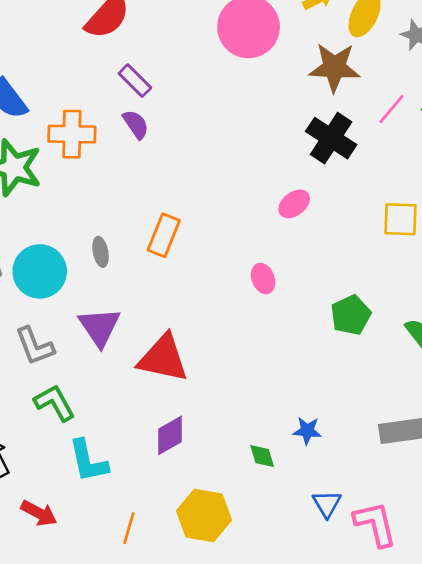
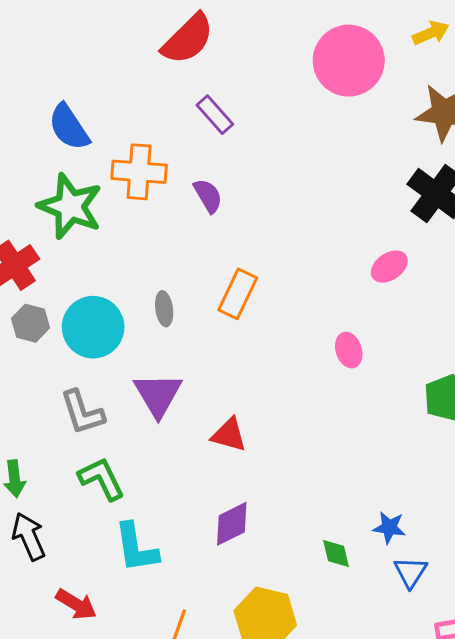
purple semicircle: (136, 124) -> (208, 196), moved
red triangle: (163, 358) -> (229, 435), size x0.6
blue triangle: (327, 504) -> (410, 572), moved

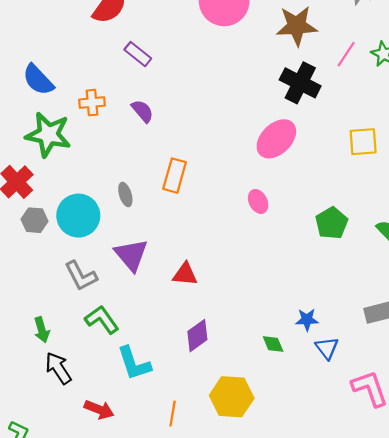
orange cross: (139, 172) -> (92, 103), size x0.7
pink ellipse: (389, 267) -> (276, 139), size x1.6

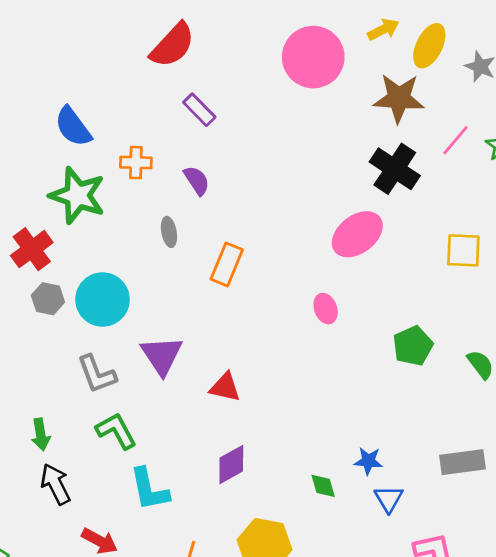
gray ellipse: (125, 194) -> (169, 232), moved

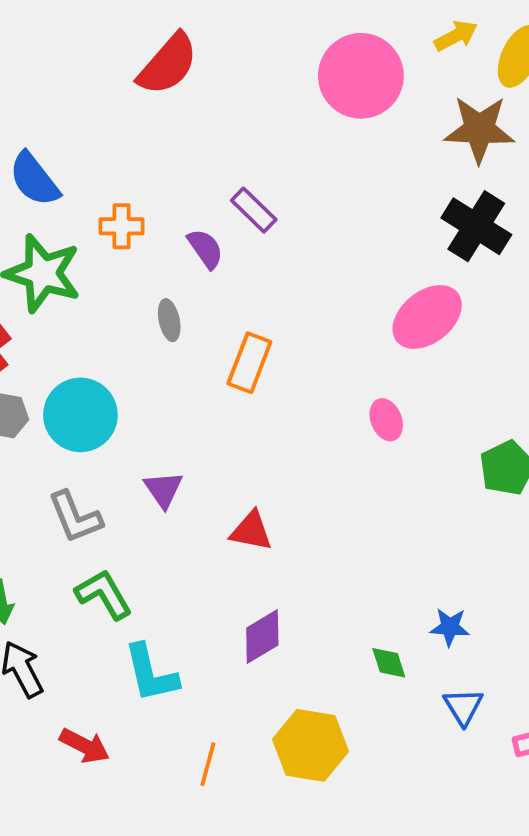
purple rectangle: (199, 110) -> (254, 210), moved
purple triangle: (162, 355) -> (163, 490), size x0.7
blue triangle: (389, 499) -> (463, 707), moved

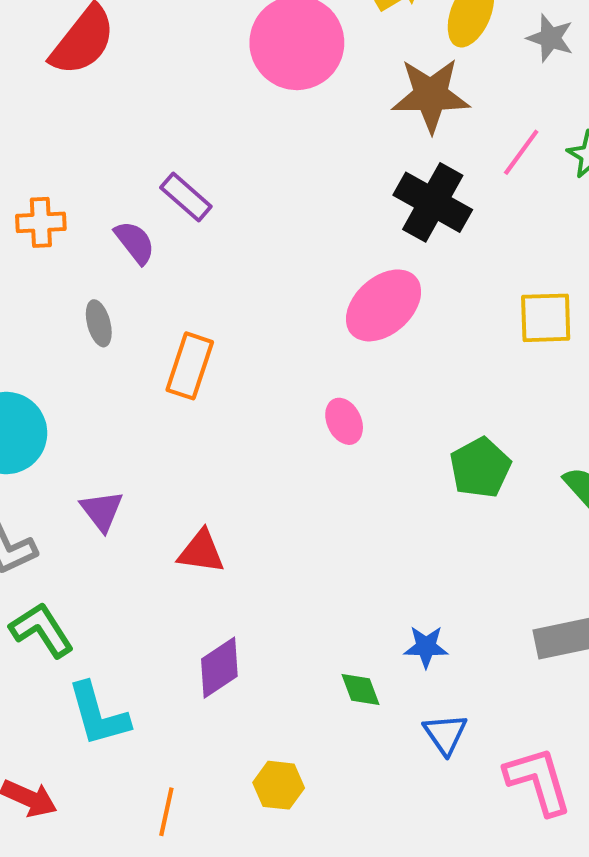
yellow hexagon: (310, 745) -> (279, 785), size x0.6

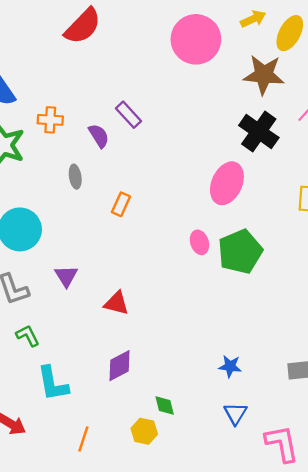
pink ellipse: (384, 305) -> (227, 183), turned -30
orange rectangle: (190, 366) -> (121, 204), size x0.7
green pentagon: (480, 468) -> (240, 252), moved, size x1.4
green L-shape: (42, 630) -> (28, 336), size x0.7
green diamond: (361, 690) -> (165, 405), moved

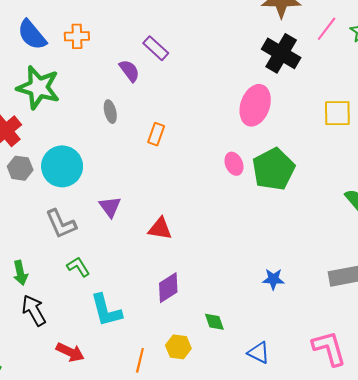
orange cross: (50, 120) -> (77, 36), moved
blue triangle: (235, 414) -> (259, 353), moved, turned -30
yellow hexagon: (144, 431) -> (178, 347), moved

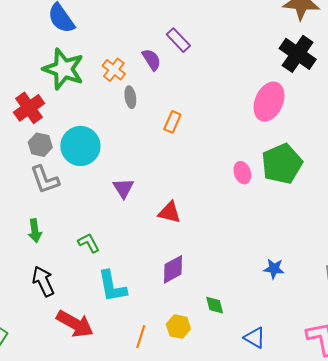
orange cross: (77, 36) -> (114, 70), moved, turned 35
pink ellipse: (234, 164) -> (242, 173), moved
gray L-shape: (61, 224) -> (45, 180), moved
green arrow: (20, 273) -> (35, 231), moved
red arrow: (70, 352) -> (75, 324), size x1.4

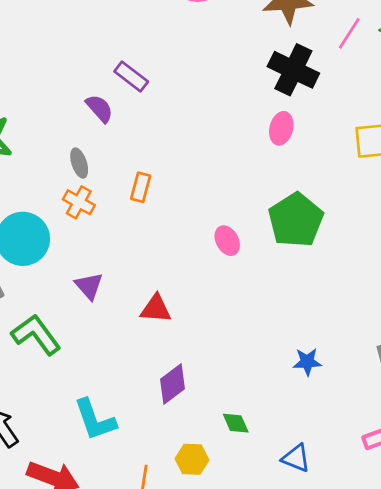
orange cross: (114, 70) -> (79, 202), moved
pink ellipse: (269, 102) -> (281, 128), moved, size x0.6
pink ellipse: (242, 173) -> (227, 241), moved
green L-shape: (89, 243) -> (36, 335), moved, size x1.6

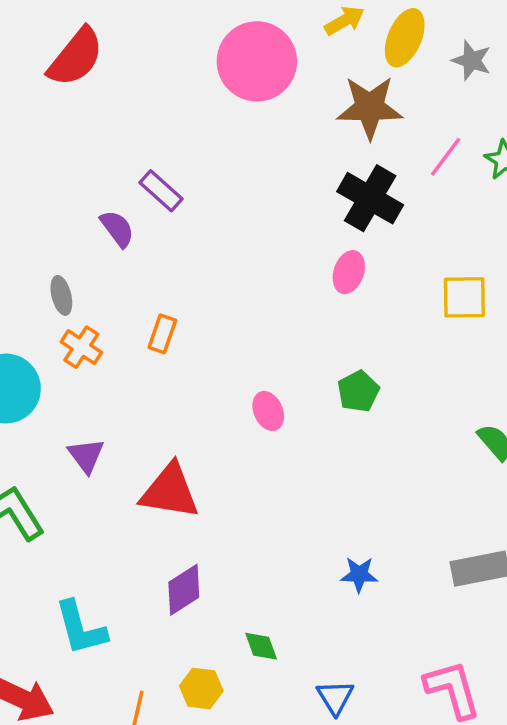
gray ellipse: (79, 163) -> (61, 295), moved
green pentagon: (296, 220) -> (358, 391), size x0.6
red triangle: (156, 309) -> (170, 491), size x1.5
blue triangle: (296, 458) -> (335, 697), turned 32

